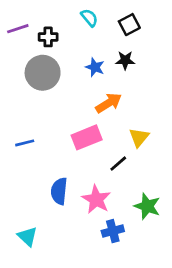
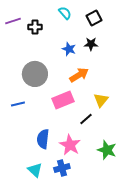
gray circle: (43, 73) -> (35, 74), moved
blue cross: (113, 231) -> (62, 168), moved
cyan triangle: (27, 237) -> (35, 170), moved

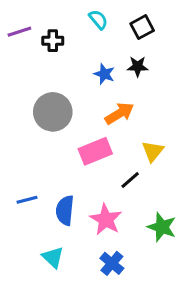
blue line: (18, 104) -> (27, 200), moved
blue cross: (62, 168) -> (112, 263), moved, turned -35

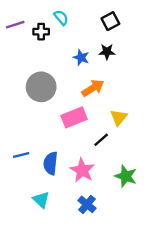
cyan semicircle: (98, 20) -> (61, 18), moved

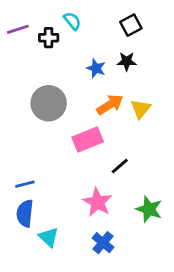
yellow triangle: (119, 117) -> (141, 109), moved
blue semicircle: (51, 163) -> (25, 213), moved

